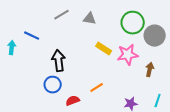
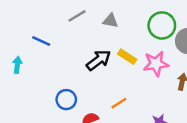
cyan arrow: (12, 48) -> (17, 65), moved
black arrow: (59, 61) -> (99, 60), moved, turned 60

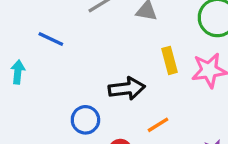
yellow rectangle: (127, 57) -> (170, 60), turned 42
black arrow: (99, 60) -> (127, 88), moved, turned 30

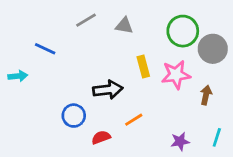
cyan arrow: (18, 72) -> (18, 76), turned 78

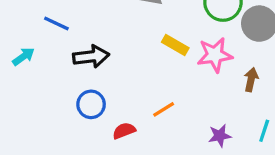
yellow rectangle: (143, 66) -> (175, 45), turned -45
cyan arrow: (18, 76) -> (23, 57), turned -30
black arrow: (108, 90) -> (91, 57), moved

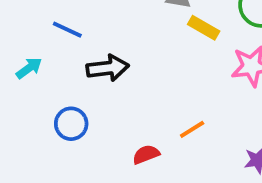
yellow rectangle: (175, 45) -> (204, 28), moved
blue circle: (91, 104) -> (71, 124), moved

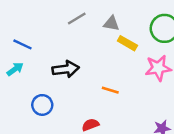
blue line: (67, 30) -> (22, 44), moved
orange line: (192, 129) -> (110, 90), moved, turned 49

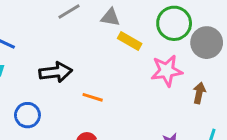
orange line: (110, 90) -> (93, 97), moved

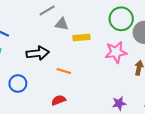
gray triangle: (110, 17) -> (62, 24), moved
yellow rectangle: (130, 41) -> (82, 38), moved, turned -35

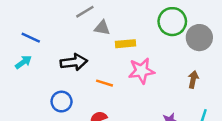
pink star: (116, 52) -> (142, 71), moved
blue circle: (18, 84) -> (62, 102), moved

